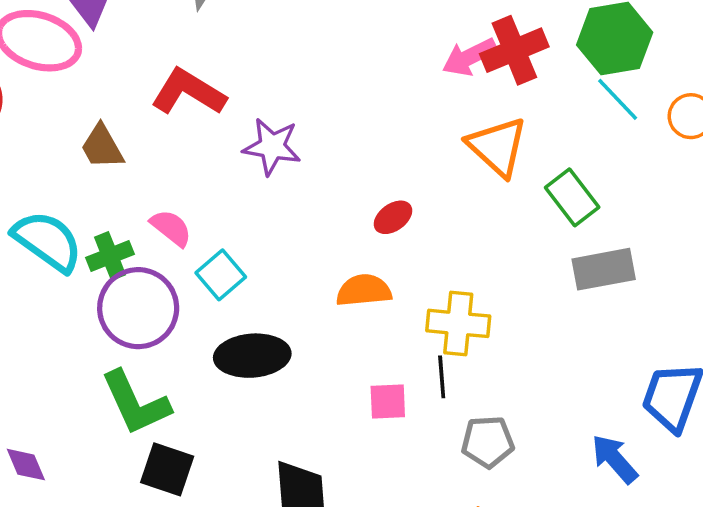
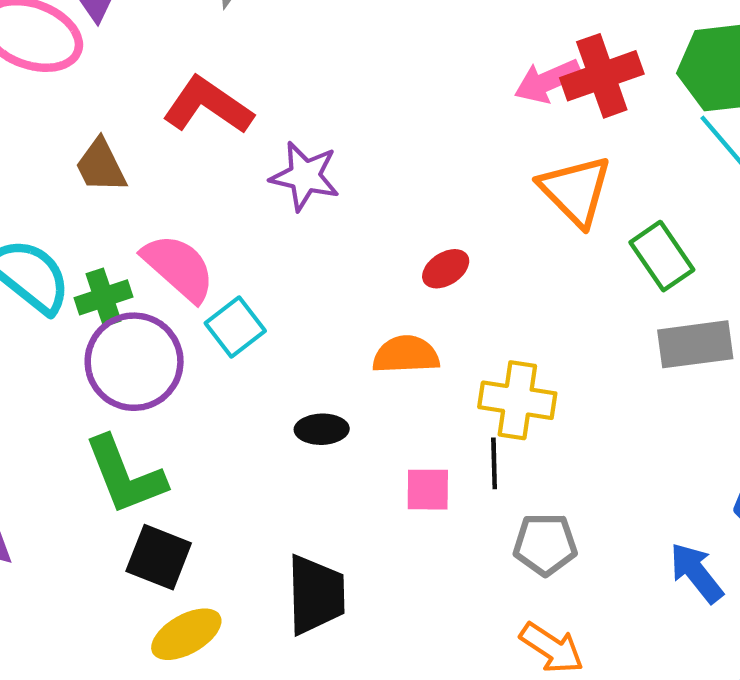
pink semicircle: (171, 228) -> (179, 267), size x1.5
black ellipse: (252, 356) -> (322, 429), moved, size x0.6

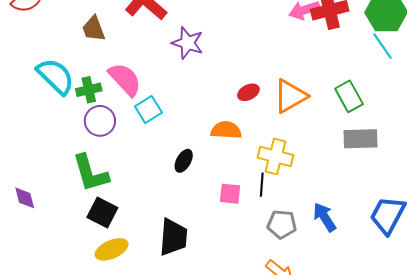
orange triangle: (575, 191) -> (290, 96), moved, turned 39
purple circle: (134, 362) -> (100, 121), size x0.7
black ellipse: (322, 429) -> (184, 161), turned -65
blue arrow: (696, 573) -> (324, 217), moved

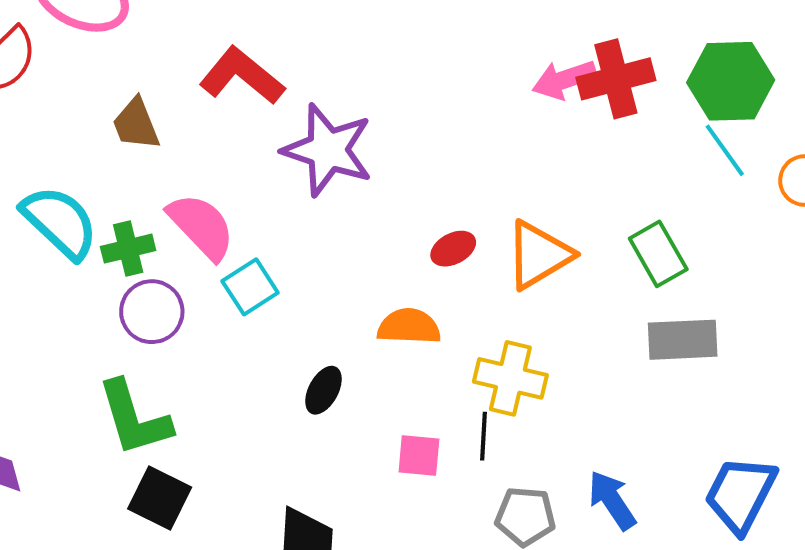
purple star: (188, 43) -> (328, 150), size x1.4

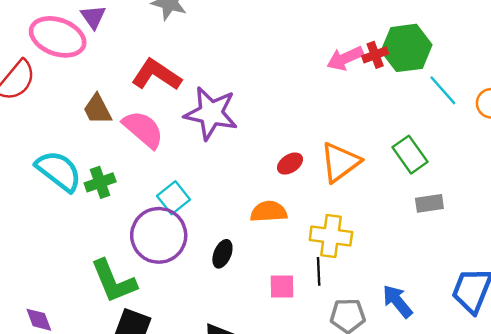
red cross: (616, 79) -> (375, 55), size x0.6
green hexagon: (731, 81) -> (407, 48), moved
pink semicircle: (201, 226) -> (143, 129), moved
purple circle: (152, 312) -> (159, 235), moved, size x1.5
gray rectangle: (683, 340) -> (429, 203), size x0.7

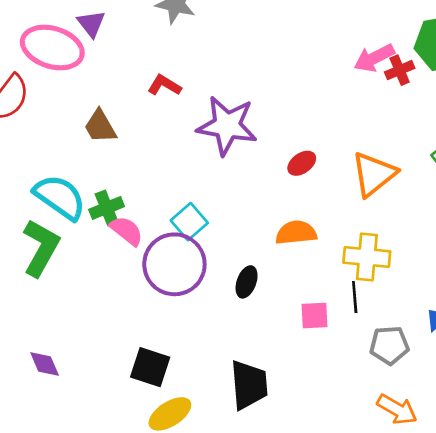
red cross: (375, 55) -> (400, 70), moved
red L-shape: (156, 75) -> (164, 85), size x0.6
pink semicircle: (143, 129) -> (127, 231), moved, size x0.7
red ellipse: (290, 164) -> (302, 163), moved
green L-shape: (114, 281) -> (41, 248), moved, turned -126

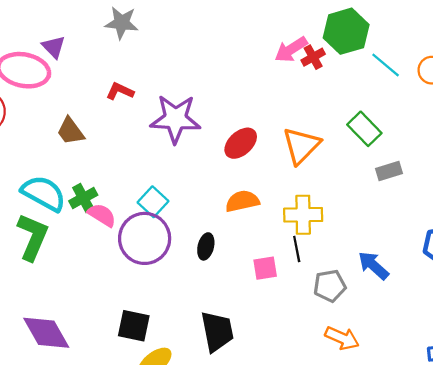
red ellipse: (302, 163) -> (241, 143), size x1.4
purple diamond: (45, 364) -> (46, 333), size x1.8

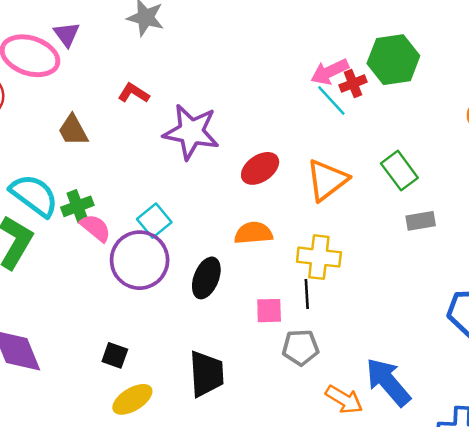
cyan line: (386, 65) -> (331, 100), moved
black ellipse: (206, 246) -> (206, 278), size x1.4
blue arrow: (373, 265) -> (388, 382), moved, size x1.4
gray pentagon: (330, 286) -> (300, 347), moved
black square: (134, 326) -> (115, 355), size x0.7

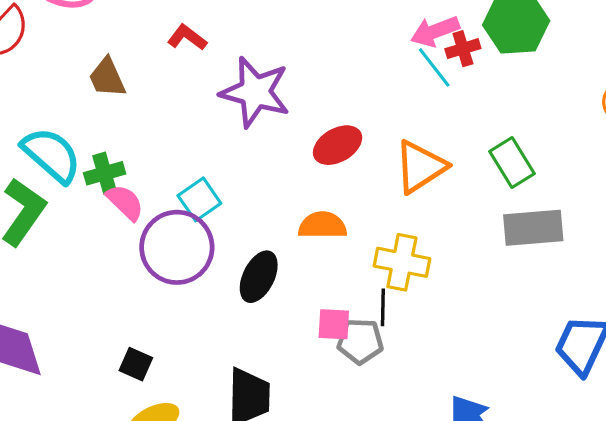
gray rectangle: (421, 221) -> (533, 228), size x1.6
gray pentagon: (300, 347) -> (360, 341), moved

